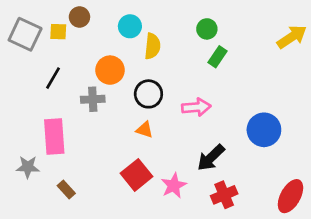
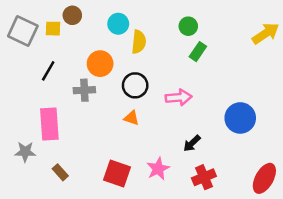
black arrow: (211, 158) -> (192, 143), size x0.7
red square: (137, 175) -> (117, 174), moved, turned -32

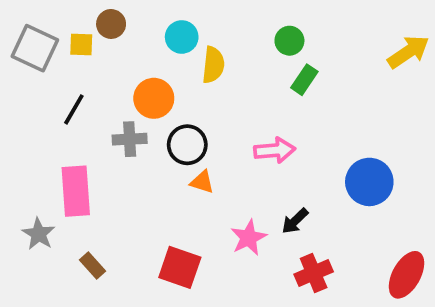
black circle: (135, 85) -> (187, 145), moved
gray star: (25, 152) -> (39, 234), turned 30
pink star: (158, 169) -> (249, 238), moved

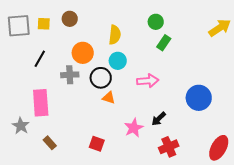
brown circle: (111, 24) -> (70, 19), moved
cyan circle: (182, 37) -> (118, 61), moved
gray square: (35, 48) -> (19, 26), turned -30
red square: (180, 267) -> (97, 144), size x0.7

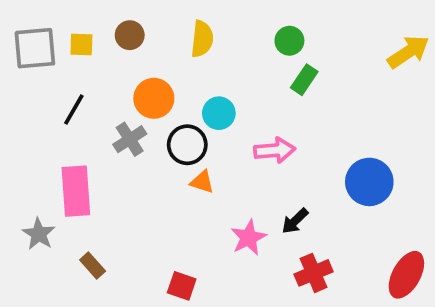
yellow semicircle: (115, 35) -> (202, 39), moved
gray cross: (70, 75) -> (130, 139), turned -30
red square: (97, 144) -> (182, 286), moved

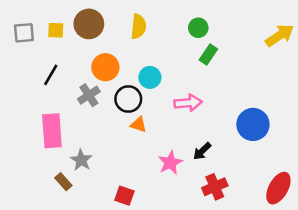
brown circle: (130, 35) -> (89, 24), size x1.5
gray square: (35, 48) -> (24, 33), size x0.7
gray star: (39, 234) -> (81, 160), moved

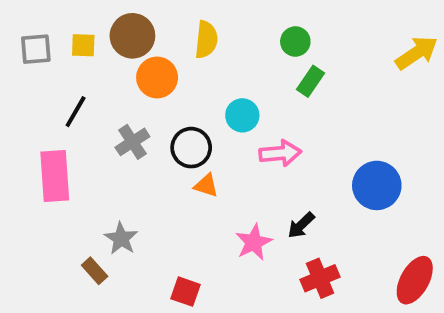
orange circle: (105, 67) -> (157, 77), moved
cyan circle: (150, 77) -> (242, 115), moved
pink rectangle: (52, 131) -> (55, 176), moved

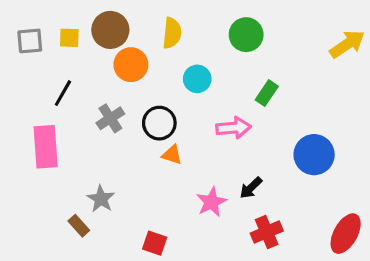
green circle: (295, 41) -> (246, 35), size x1.4
green rectangle: (311, 81) -> (267, 93), moved
cyan circle: (242, 115) -> (197, 79), moved

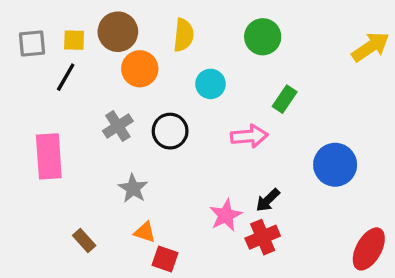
black line: (63, 93) -> (66, 77), moved
orange triangle: (172, 155) -> (145, 232), moved
gray star: (101, 199) -> (133, 188), moved
red cross: (267, 232) -> (263, 237), moved

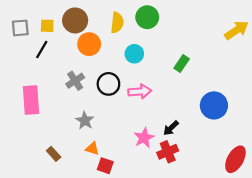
green circle: (263, 37) -> (147, 17), moved
pink arrow: (249, 136) -> (140, 91), moved

